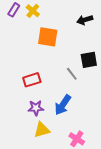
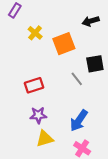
yellow cross: (33, 11) -> (35, 33), moved
orange square: (48, 37) -> (64, 44), moved, turned -30
blue arrow: (63, 105) -> (79, 120), moved

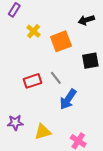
gray line: (77, 79) -> (56, 78), moved
purple star: (38, 115) -> (15, 123), moved
blue arrow: (79, 120) -> (68, 99), moved

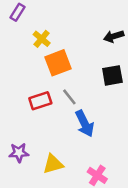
black arrow: (86, 20) -> (114, 36), moved
orange square: (61, 41) -> (58, 63), moved
blue arrow: (68, 99) -> (85, 124), turned -60

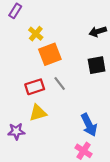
blue arrow: (85, 124) -> (89, 125), moved
yellow triangle: (53, 164) -> (38, 113), moved

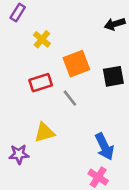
black arrow: (98, 31) -> (115, 24), moved
orange square: (50, 54) -> (76, 64), moved
red rectangle: (35, 87) -> (41, 83), moved

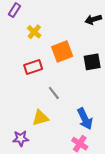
gray line: (70, 98) -> (54, 93), moved
yellow triangle: (44, 132) -> (40, 118), moved
purple star: (19, 154) -> (21, 138), moved

